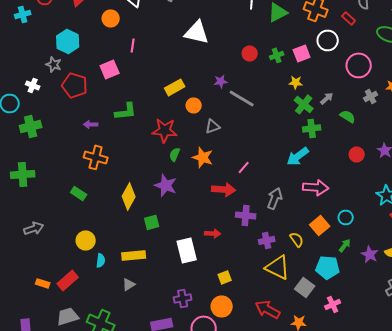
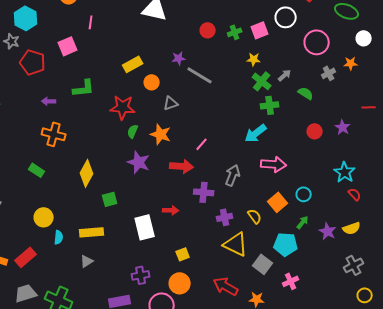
purple star: (166, 185) -> (139, 162), moved

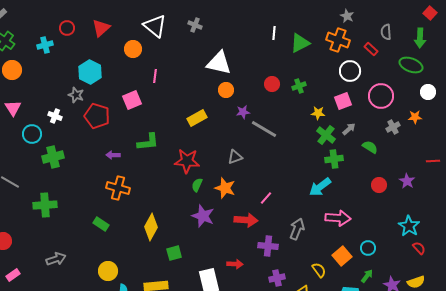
pink square: (260, 30) -> (343, 101), moved
orange circle: (152, 82) -> (226, 90), moved
purple cross: (225, 217) -> (277, 278), moved

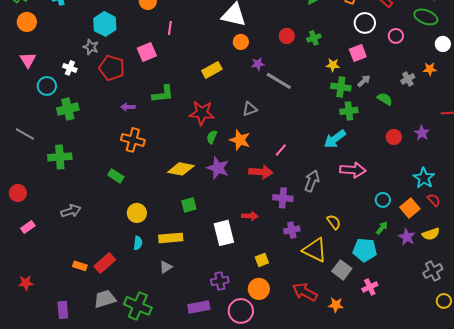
pink circle: (381, 96) -> (396, 36), moved, size x0.6
green cross: (326, 135) -> (341, 87), turned -30
yellow diamond: (151, 227) -> (181, 169), moved, turned 72
orange square: (342, 256) -> (410, 208), moved
yellow circle: (108, 271) -> (137, 213), moved

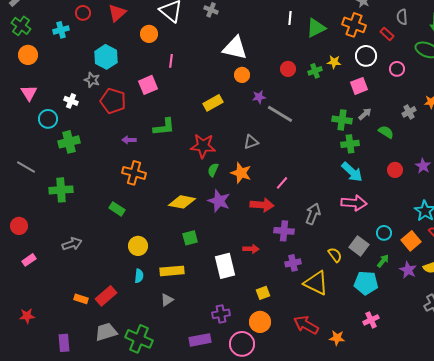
yellow star: (333, 65) -> (334, 62), moved
cyan arrow: (335, 139) -> (352, 172), moved, turned -100
gray square: (342, 270) -> (359, 246), moved

